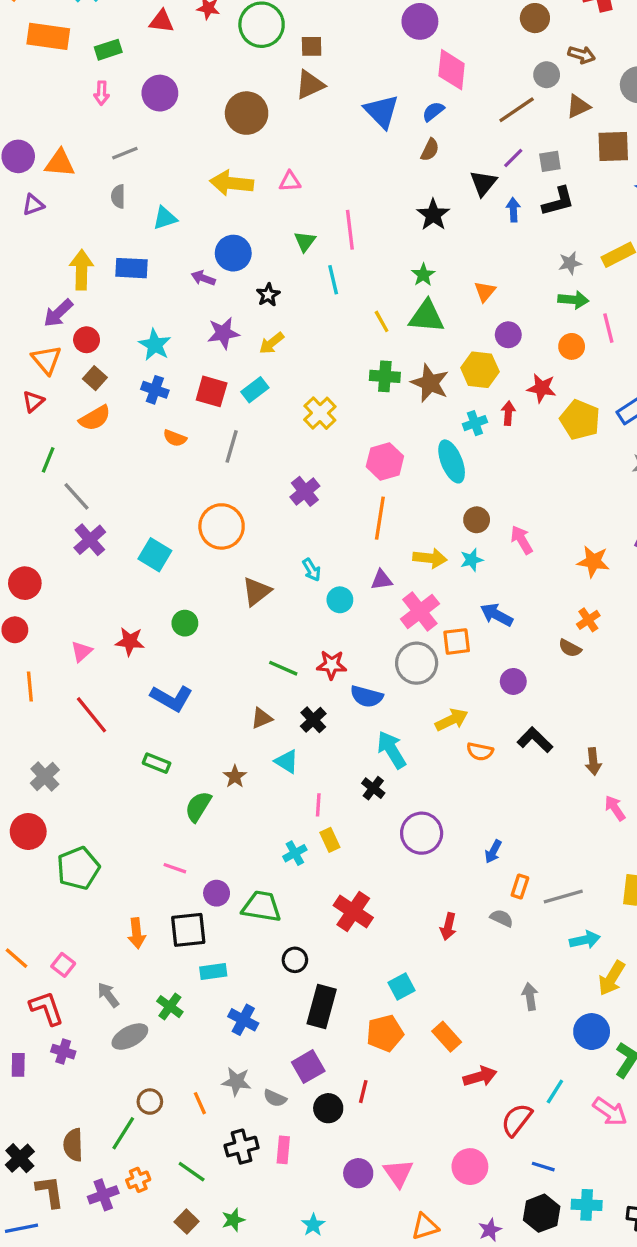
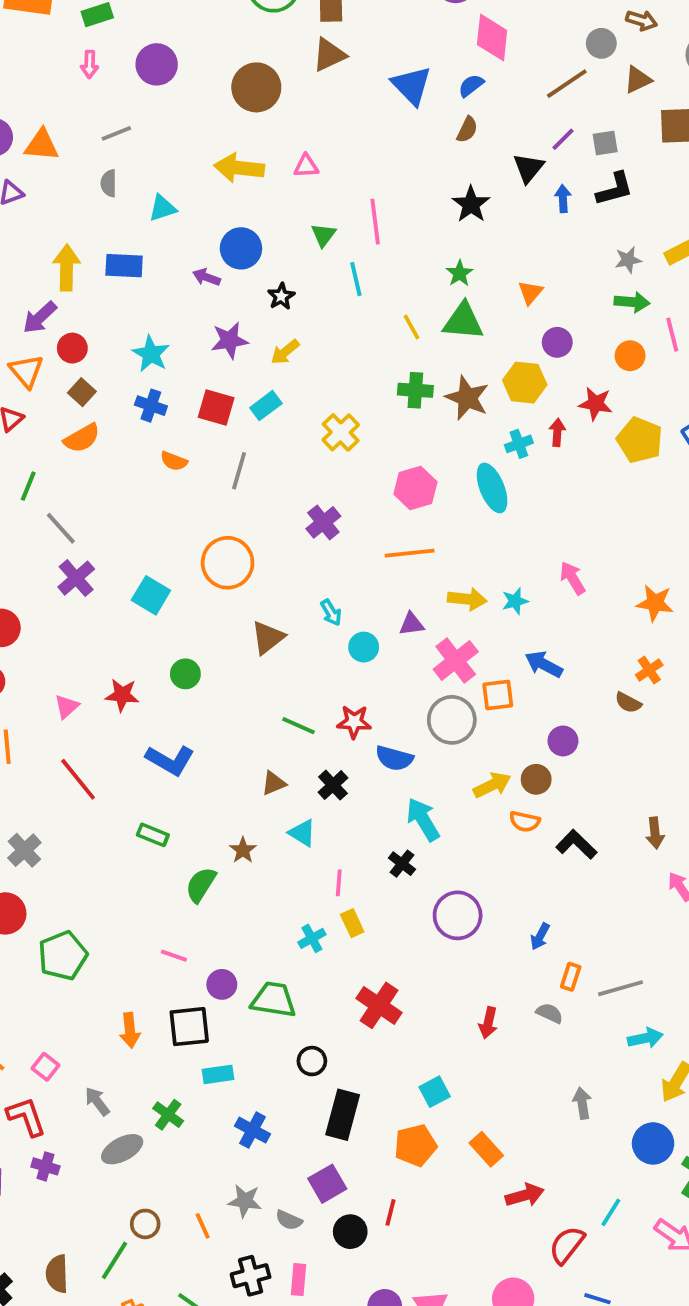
orange line: (380, 518) -> (410, 553), turned 75
brown circle: (477, 520) -> (536, 779), moved
black L-shape: (535, 740) -> (576, 844), moved

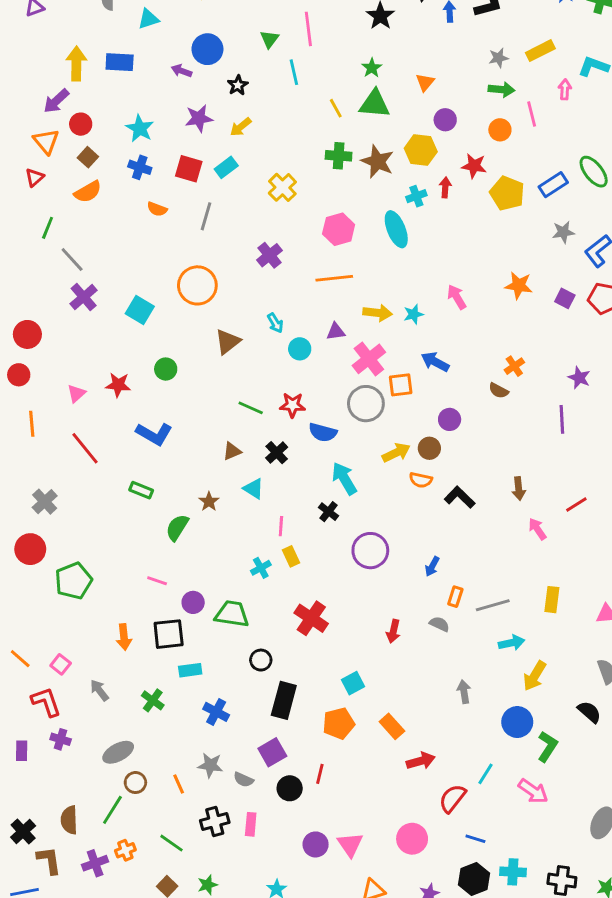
orange star: (655, 603) -> (519, 285), moved
gray ellipse: (122, 1149) -> (118, 752), moved

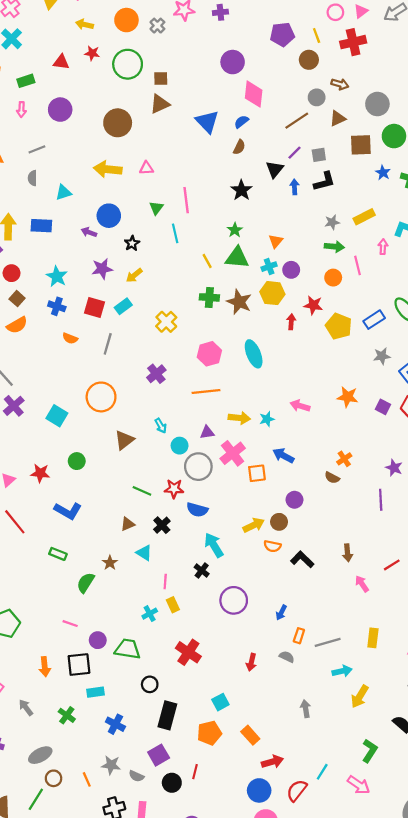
cyan cross: (416, 196) -> (269, 267), moved
pink arrow: (457, 297) -> (300, 406), turned -42
gray circle: (366, 404) -> (198, 467), moved
blue circle: (517, 722) -> (259, 790), moved

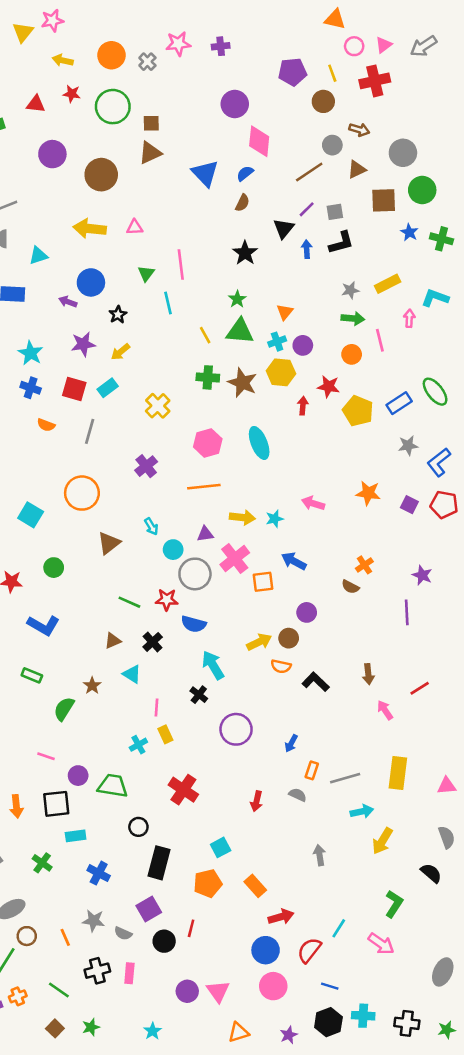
purple circle: (60, 110) -> (52, 154), moved
yellow rectangle: (373, 638) -> (398, 773), size x1.4

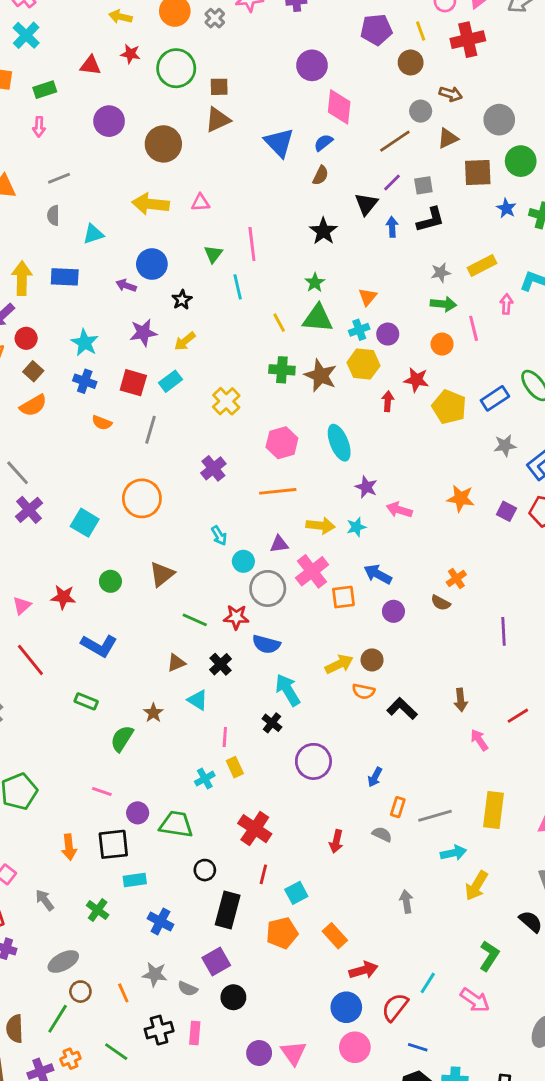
brown triangle: (109, 543) -> (162, 574), moved
purple star: (422, 575) -> (366, 487), moved
purple circle: (307, 612) -> (393, 611), moved
red line: (191, 928) -> (263, 874), moved

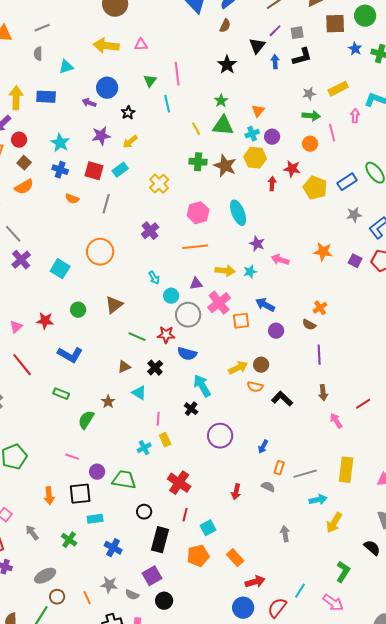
purple line: (504, 631) -> (319, 355), moved

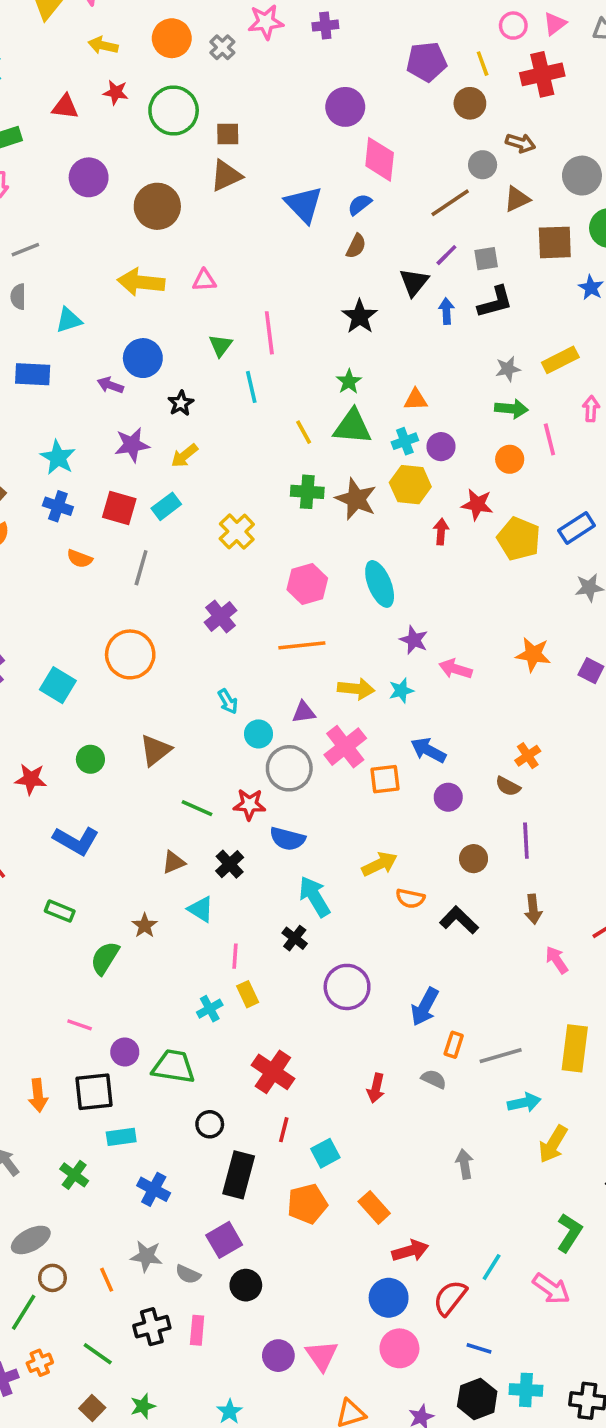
orange triangle: (258, 111) -> (416, 400), turned 48
brown circle: (261, 365) -> (474, 859), moved
blue arrow: (263, 447) -> (425, 1007), size x1.5

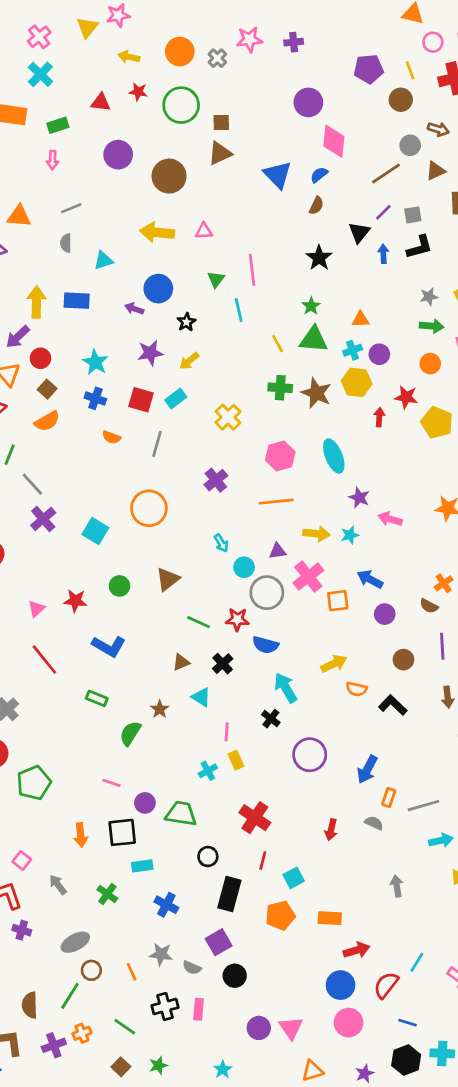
orange rectangle: (374, 1207) -> (330, 918), turned -45

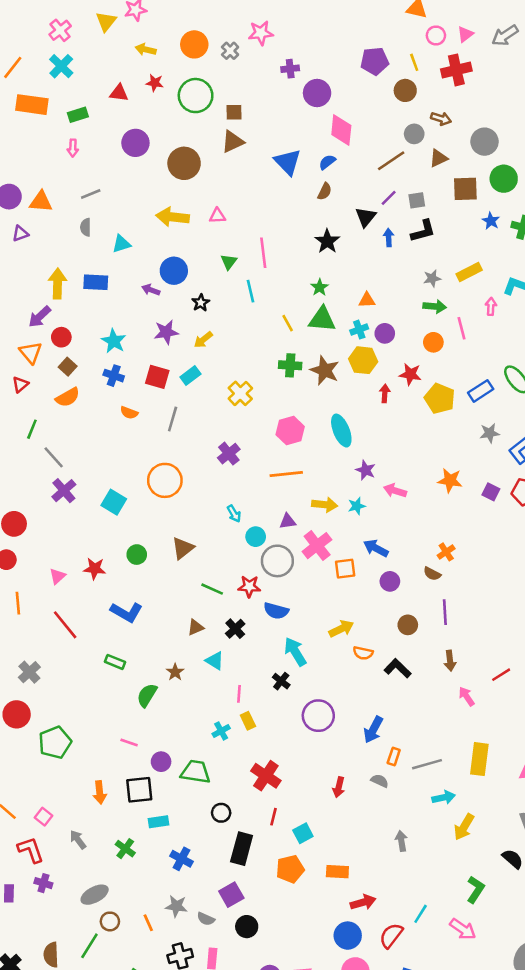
purple cross: (294, 42) -> (290, 69), moved

